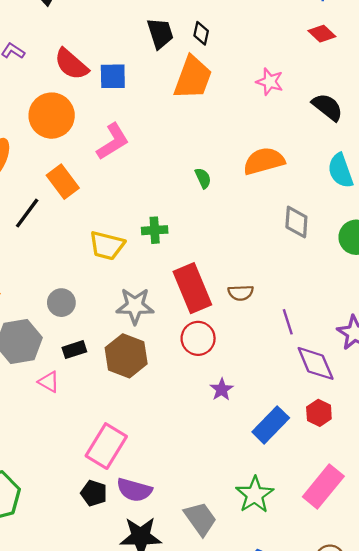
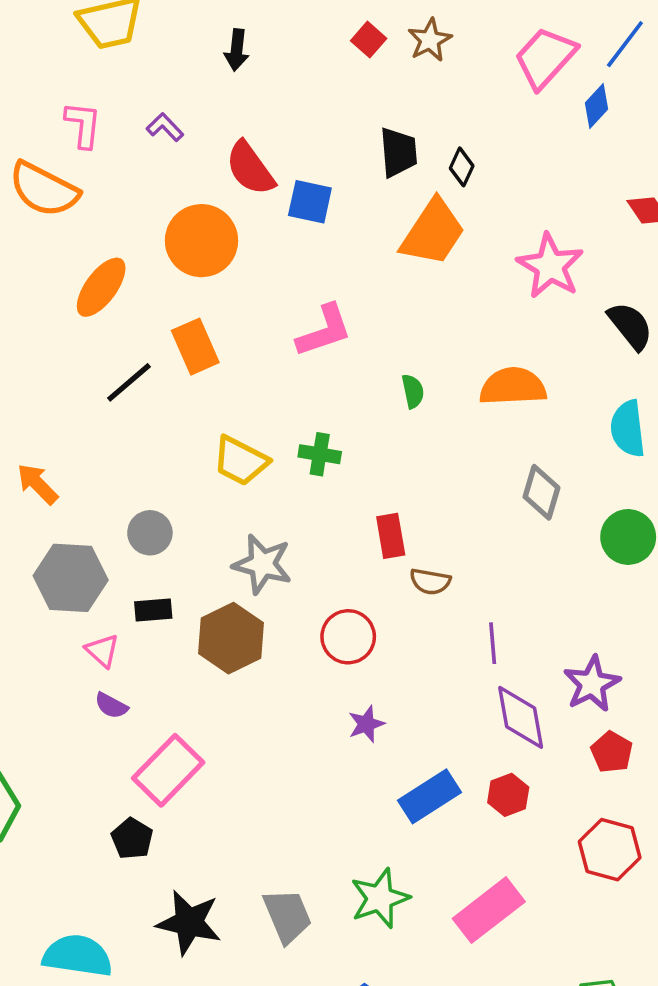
pink star: (270, 82) -> (550, 266), size x1.5
pink L-shape: (113, 142) -> (324, 331), moved
red rectangle: (192, 288) -> (391, 536), moved, size x0.6
purple semicircle: (134, 490) -> (111, 706), moved, size x0.6

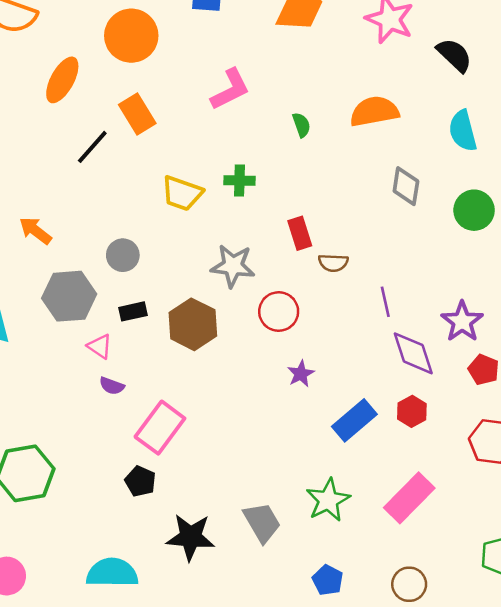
gray star: (262, 564) -> (233, 266), moved

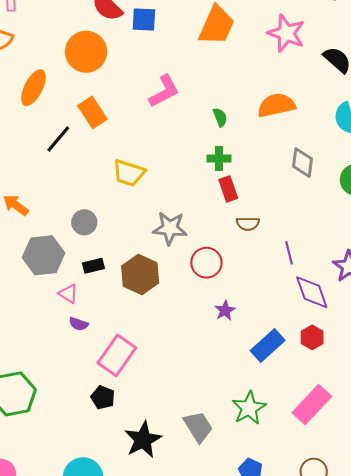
green cross: (239, 180) -> (219, 159), moved
red rectangle: (300, 233) -> (228, 189), moved
black star: (191, 537) -> (143, 440), turned -30

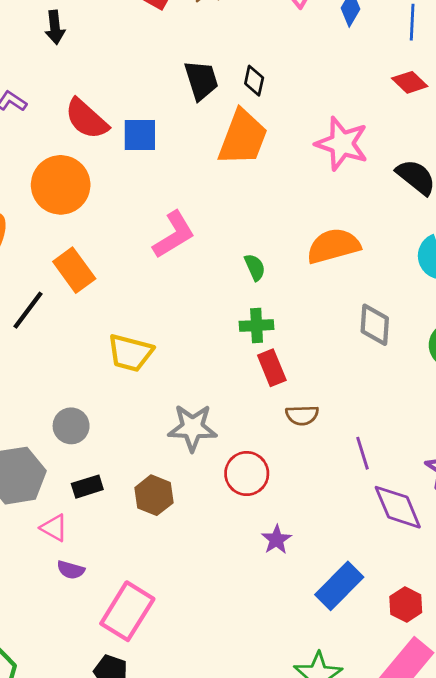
brown hexagon: (140, 274) -> (154, 495), size x0.7
red hexagon: (312, 337) -> (406, 605), moved

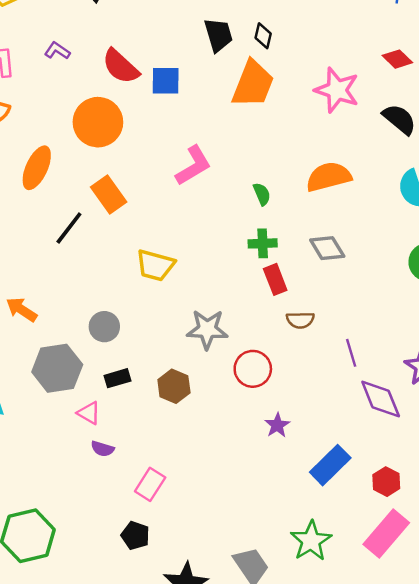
red diamond: (410, 82) -> (397, 59), moved
gray diamond: (375, 325) -> (327, 248), moved, turned -36
pink rectangle: (127, 611) -> (150, 484), size x0.7

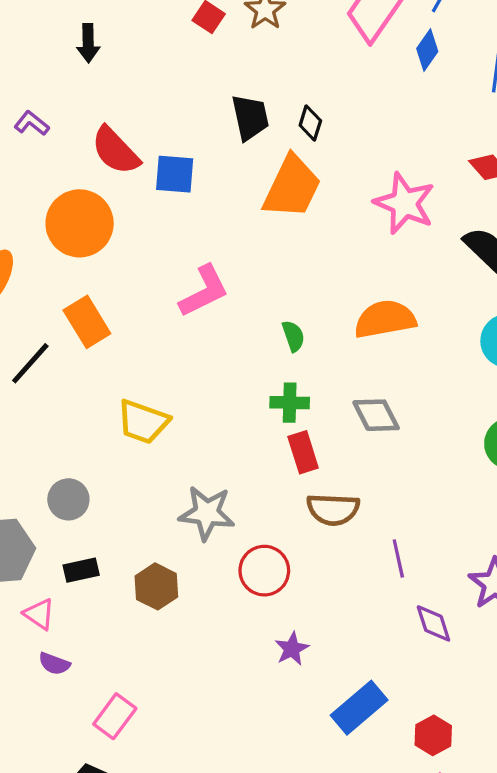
brown semicircle: (300, 320) -> (333, 509), size x1.4
purple diamond: (381, 399) -> (433, 623), size x0.7

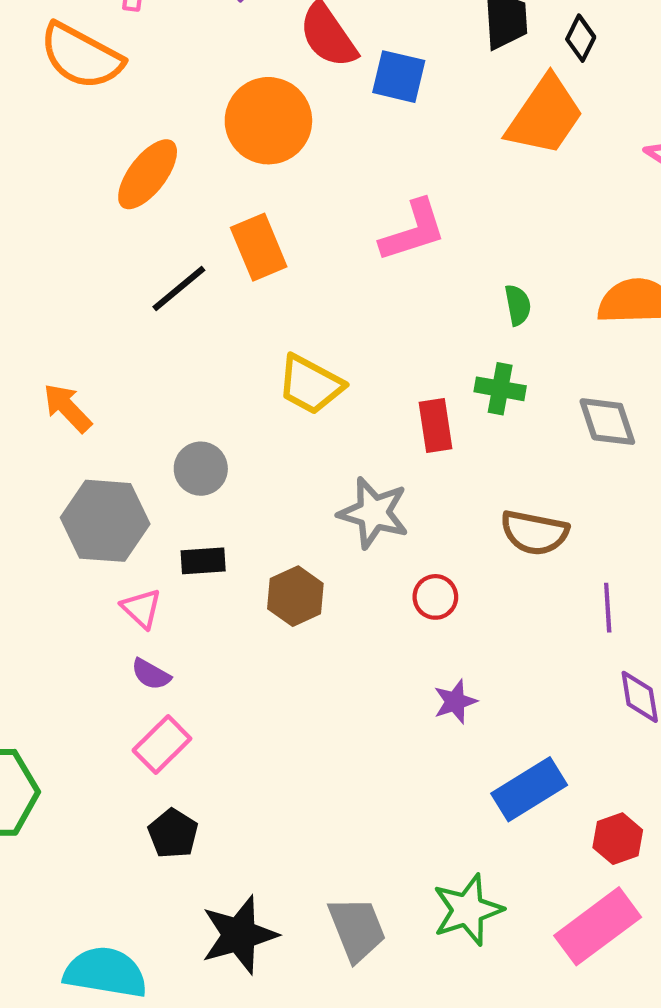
red rectangle: (303, 452) -> (435, 426), moved
red circle: (264, 571) -> (435, 597), size x0.7
pink rectangle: (115, 716) -> (162, 744), moved

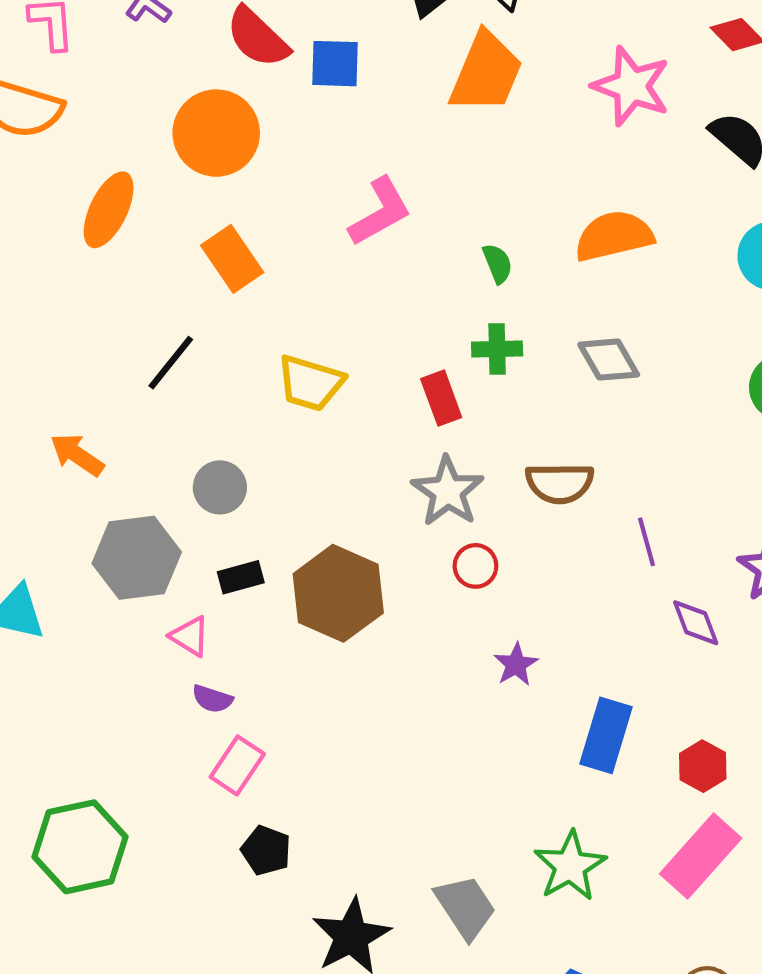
black line: (179, 289) -> (171, 363), moved
gray star: (374, 513) -> (448, 491), moved, turned 30
brown hexagon: (295, 596) -> (338, 593), size x1.6
blue rectangle: (529, 789) -> (606, 735), turned -30

